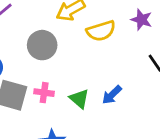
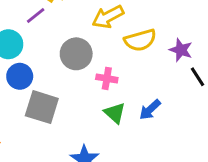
purple star: (141, 20) -> (181, 50), moved
pink cross: (44, 93) -> (107, 78), moved

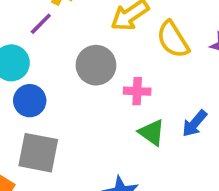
yellow semicircle: (140, 40) -> (173, 39), turned 80
gray square: (42, 107) -> (38, 153), moved

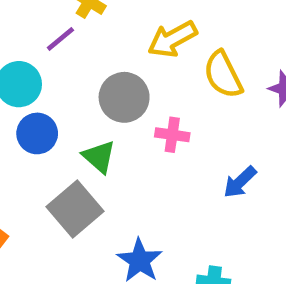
green triangle: (152, 132) -> (99, 157), moved
gray square: (38, 153) -> (75, 209), moved, turned 33

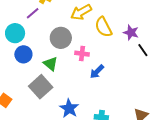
blue arrow: (240, 182) -> (97, 72), moved

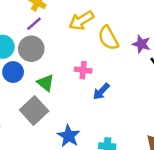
purple line: (33, 13) -> (34, 24), moved
gray circle: (61, 38) -> (31, 49), moved

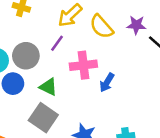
purple line: (34, 24) -> (57, 43), moved
pink cross: (83, 70) -> (83, 65), size x1.5

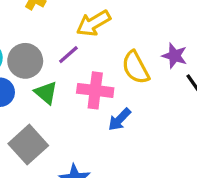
yellow semicircle: (101, 27) -> (136, 67), moved
green triangle: (48, 87) -> (46, 93), moved

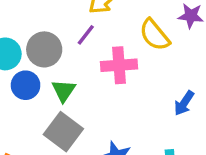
green triangle: (46, 93) -> (64, 91), moved, turned 35
blue arrow: (120, 119) -> (184, 103), moved

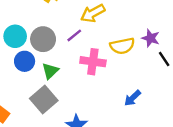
yellow semicircle: (155, 35) -> (122, 46), turned -75

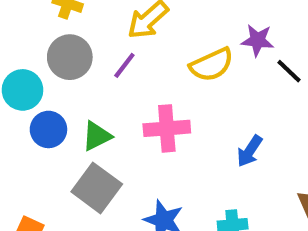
gray circle: (43, 39) -> (70, 57), moved
pink cross: (93, 62) -> (167, 128), moved
green triangle: (50, 71) -> (97, 136), turned 30

